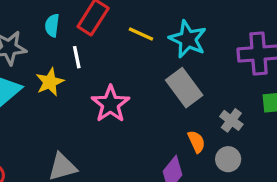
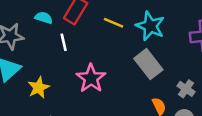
cyan semicircle: (52, 25) -> (44, 18), turned 102
yellow star: (50, 82) -> (39, 88), moved

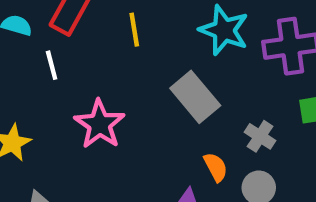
yellow line: (113, 23) -> (134, 30), turned 60
cyan star: (150, 26) -> (224, 30), moved

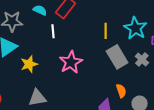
yellow line: (134, 30) -> (106, 31), moved
gray cross: (260, 136) -> (142, 59), moved

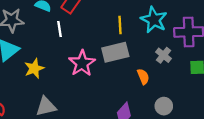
gray rectangle: (117, 57) -> (115, 52), moved, turned -70
orange semicircle: (121, 91) -> (143, 77), moved

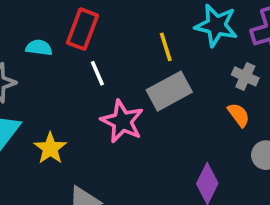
white line: (60, 29) -> (97, 73), moved
orange semicircle: (143, 77) -> (239, 115), moved

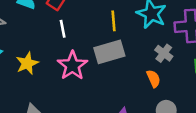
yellow star: (50, 148) -> (27, 63), moved

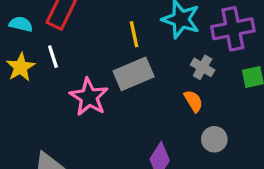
white line: (63, 29) -> (53, 57), moved
yellow star: (27, 63) -> (21, 67), moved

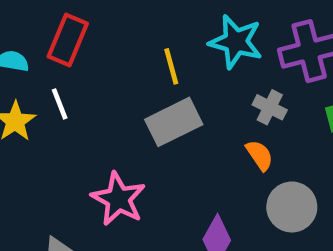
pink star: (89, 97) -> (118, 199), moved
gray circle: (214, 139) -> (292, 207), size x1.4

